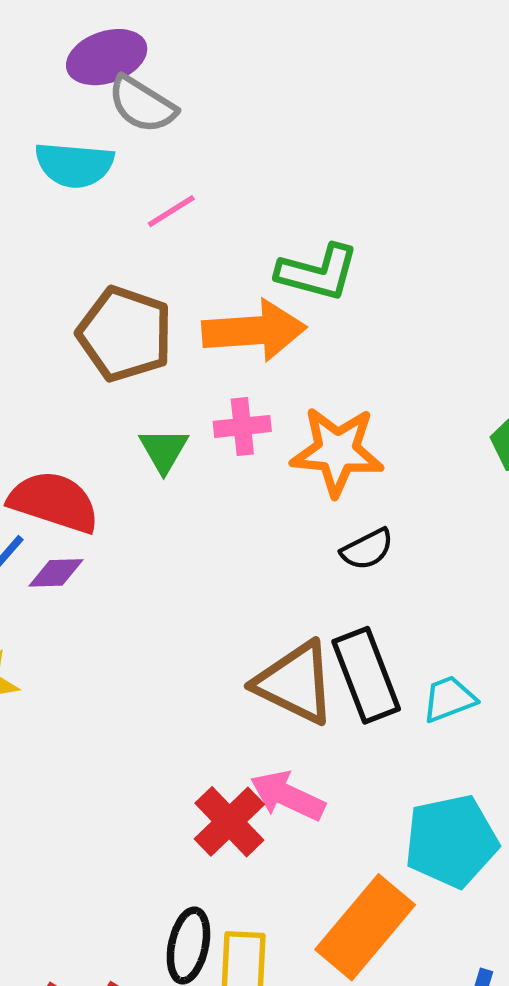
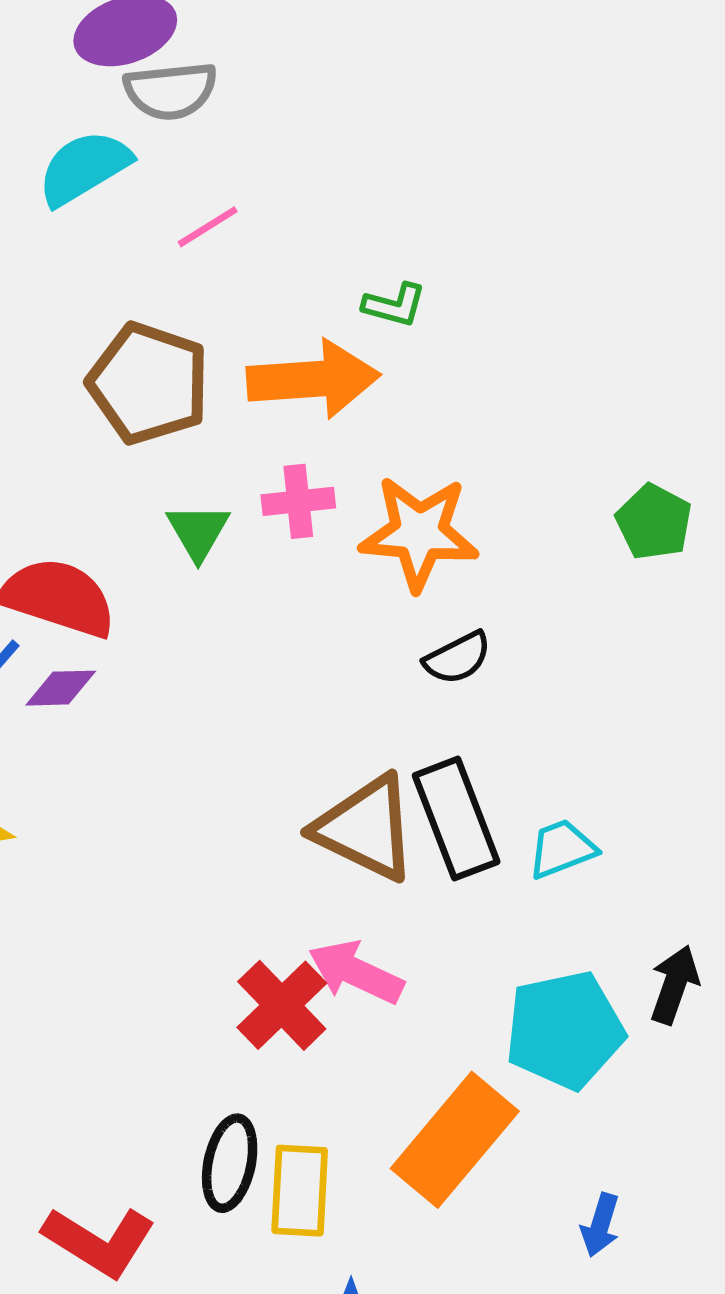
gray semicircle: (142, 104) -> (171, 91), turned -38
cyan semicircle: (74, 165) -> (84, 168), turned 144
green L-shape: (318, 272) -> (394, 305), size x0.6

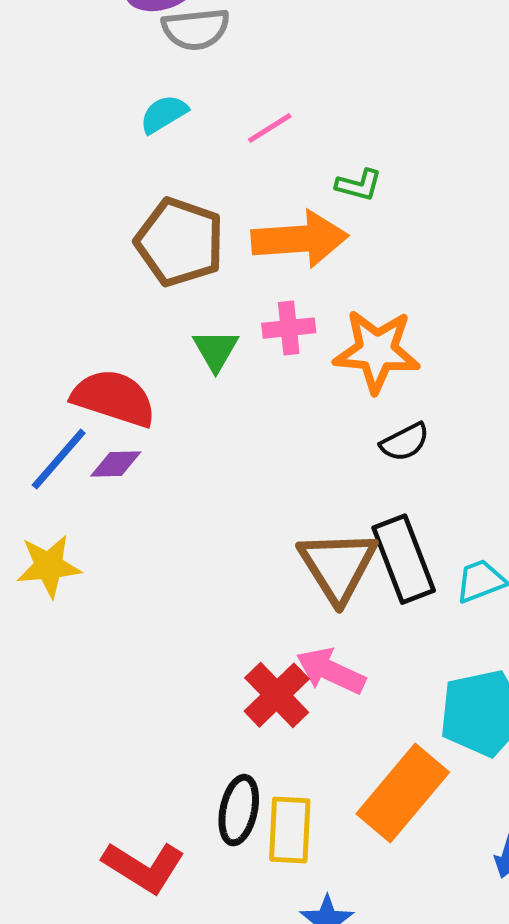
cyan semicircle: (84, 168) -> (164, 114), moved, size x0.7
pink line: (208, 227) -> (270, 128), moved
brown triangle: (366, 828) -> (338, 566), turned 32

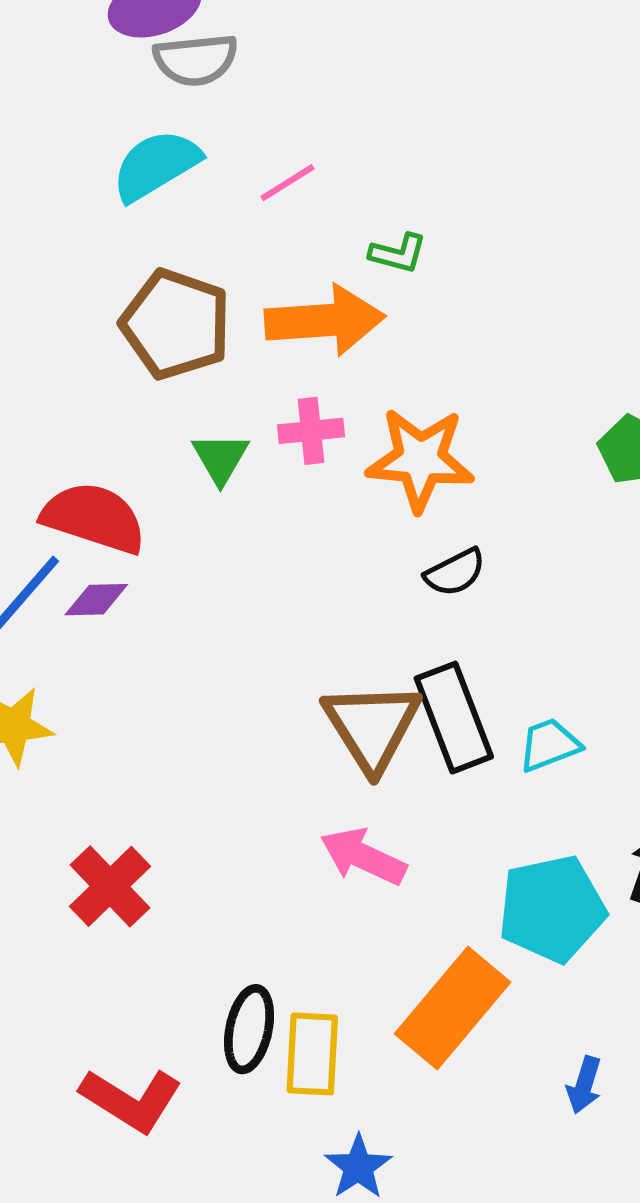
cyan semicircle: (164, 114) -> (156, 165), size x1.5
red cross: (277, 695) -> (110, 886), moved

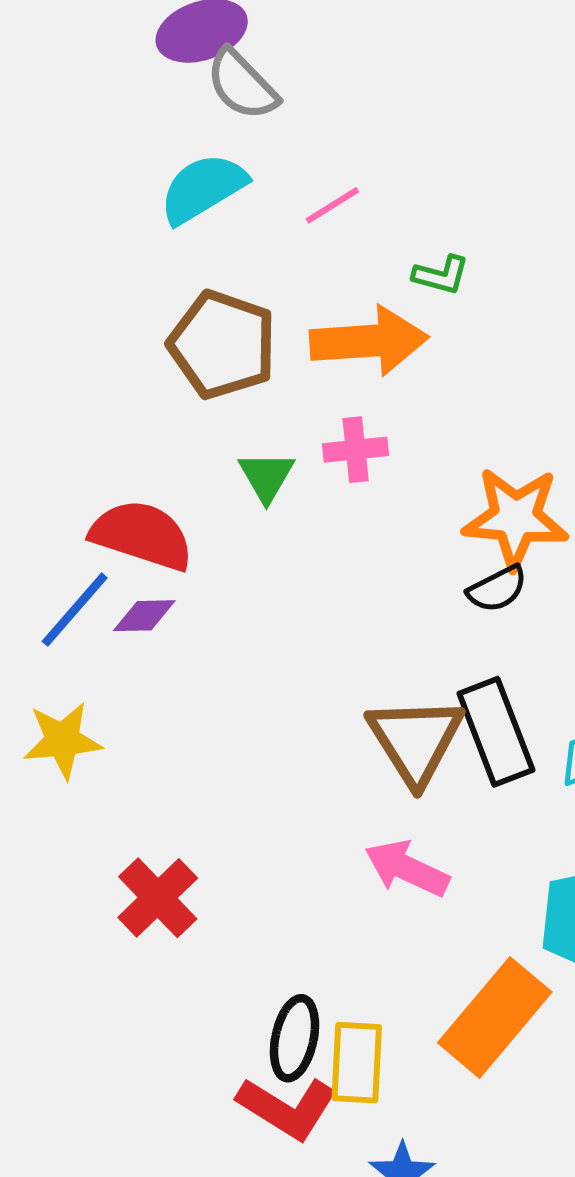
gray semicircle: (196, 60) -> (242, 85), turned 52
orange star: (420, 459) -> (516, 518), moved
red L-shape: (131, 1100) -> (287, 1108), moved

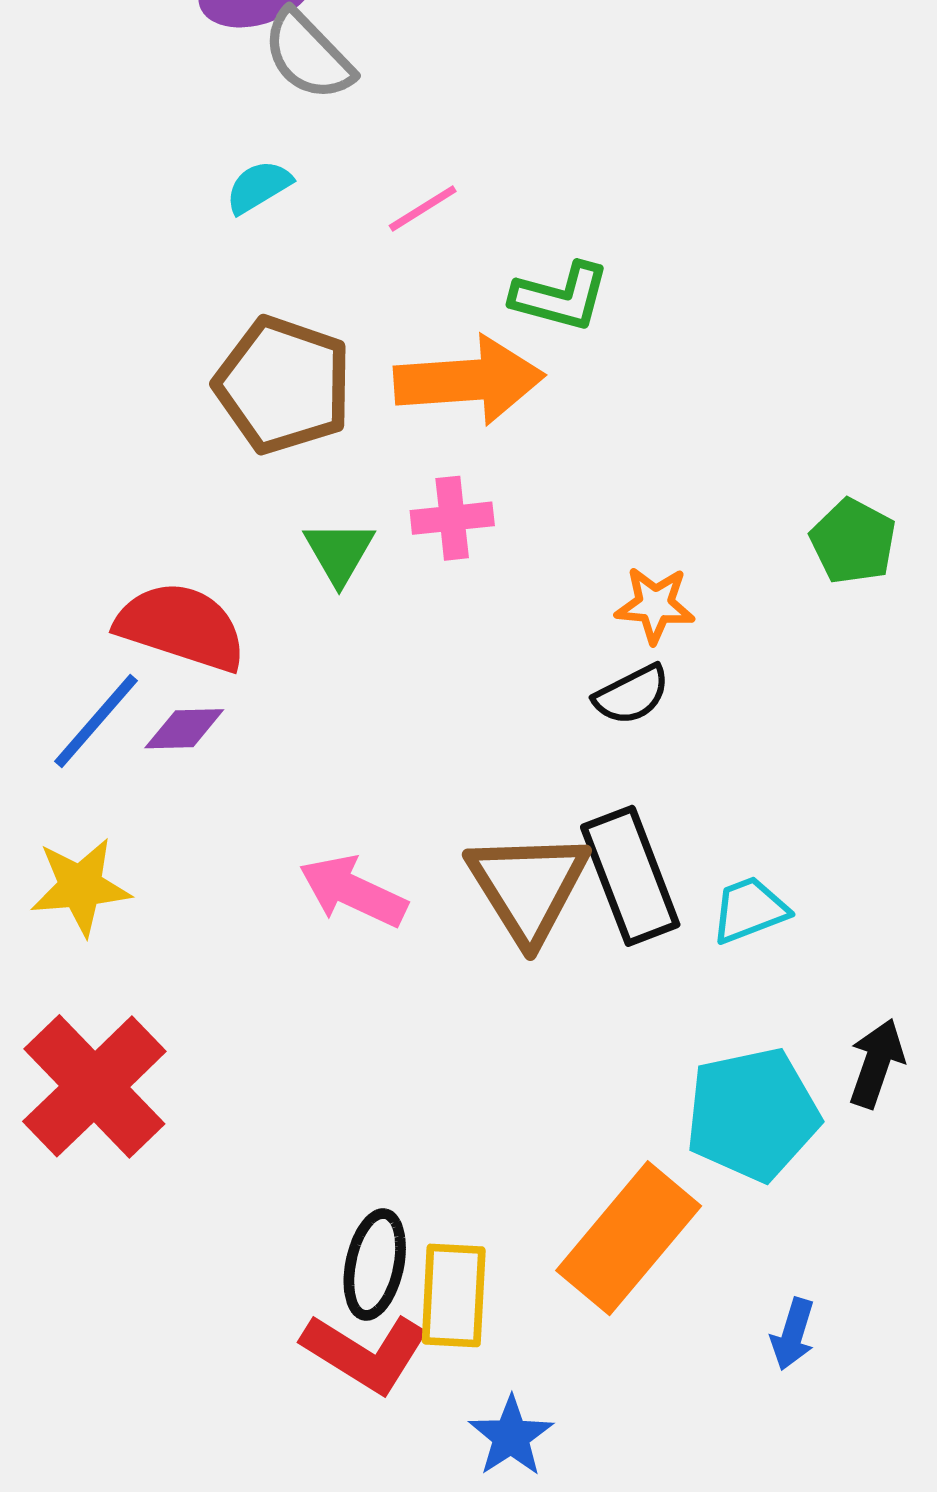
cyan semicircle: (203, 188) -> (259, 187), size x0.6
green L-shape: (441, 275) -> (561, 297), size x1.4
orange star: (516, 518) -> (655, 605), size x0.6
pink arrow: (407, 868) -> (353, 891), moved
red cross: (158, 898) -> (94, 1086), moved, size x1.4

